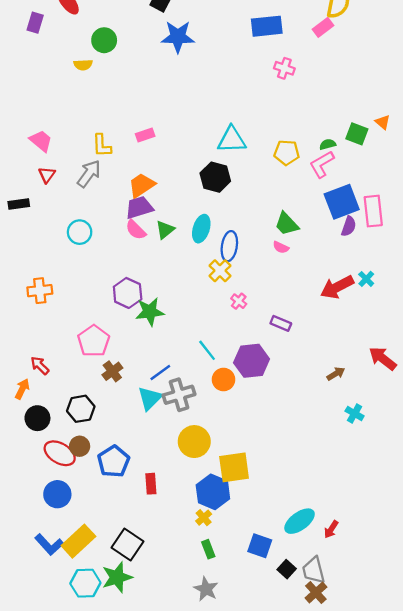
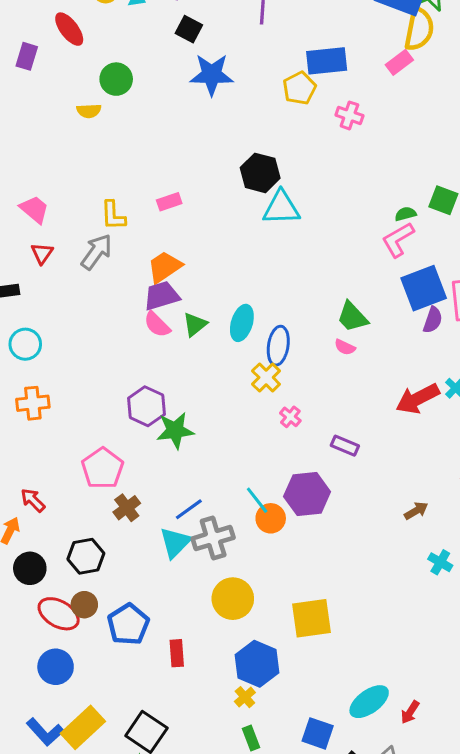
yellow pentagon: (287, 153) -> (299, 88), moved, turned -30
black hexagon: (215, 177) -> (260, 173), moved
cyan circle: (80, 232) -> (25, 344), moved
cyan line: (207, 350) -> (257, 500), moved
yellow square: (234, 467) -> (312, 618), moved

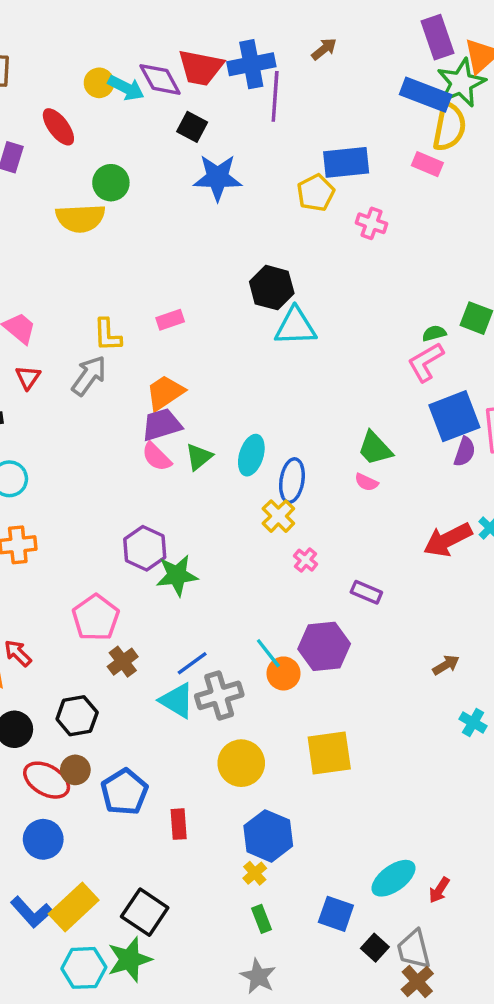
pink rectangle: (399, 62) -> (427, 164), turned 60
yellow semicircle: (89, 111) -> (80, 218), size x1.8
cyan triangle: (175, 543) -> (177, 701), turned -44
yellow square: (312, 618) -> (329, 753), moved

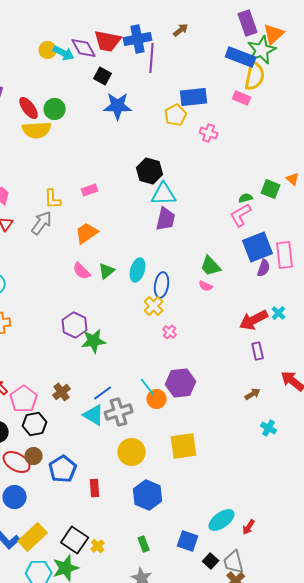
red ellipse: (58, 127) -> (29, 108), moved
purple trapezoid: (162, 425) -> (166, 219), moved, turned 120
purple rectangle: (366, 592) -> (258, 351), moved, turned 54
pink pentagon: (96, 618) -> (24, 399), moved
yellow cross: (255, 873) -> (98, 546), moved

